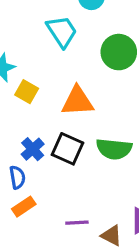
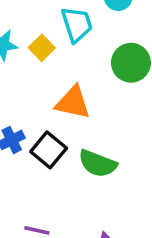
yellow square: (27, 92) -> (42, 48), moved

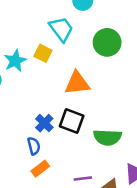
green semicircle: (98, 164) -> (107, 137), moved

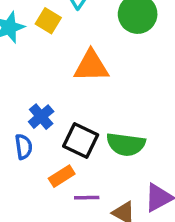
black square: (72, 121) -> (81, 141), moved
orange rectangle: (40, 169) -> (62, 176), moved

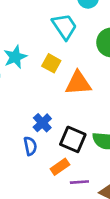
yellow square: (48, 21) -> (51, 63), moved

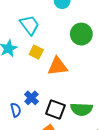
cyan trapezoid: (64, 26) -> (30, 25), moved
blue semicircle: (30, 146) -> (16, 110), moved

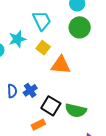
green circle: (81, 34) -> (80, 27), moved
blue semicircle: (16, 110) -> (12, 91), moved

